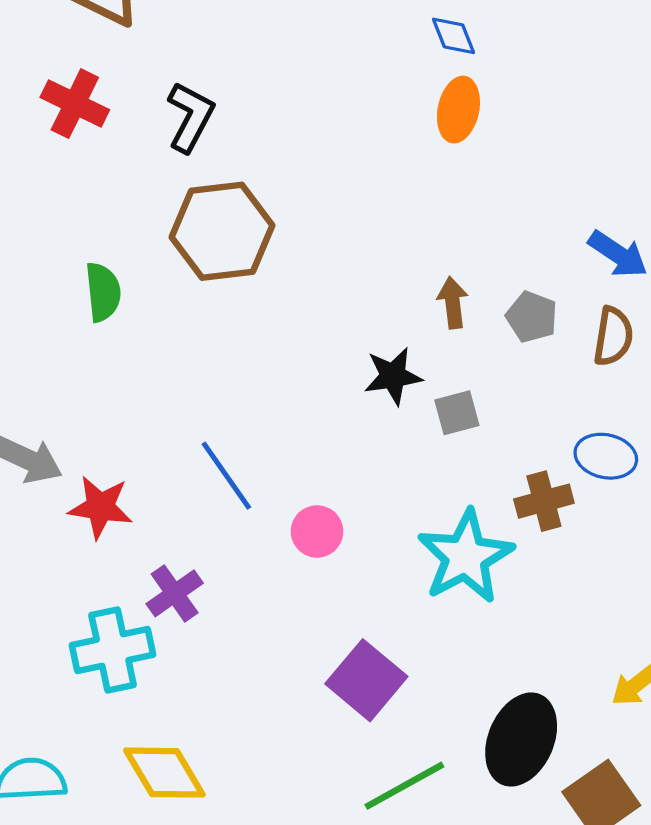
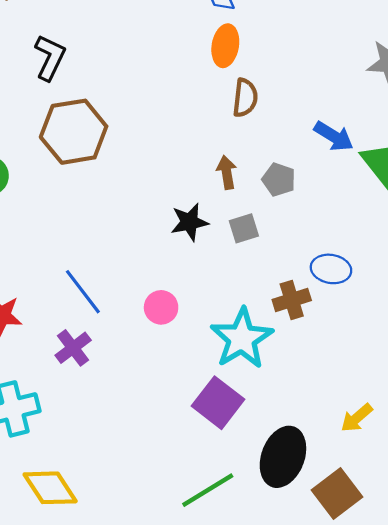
brown semicircle: (613, 336) -> (245, 98), moved
gray square: (457, 413) -> (244, 228), moved
pink circle: (317, 531) -> (161, 307), moved
purple cross: (175, 593) -> (73, 348), moved
purple square: (366, 680) -> (218, 403), moved

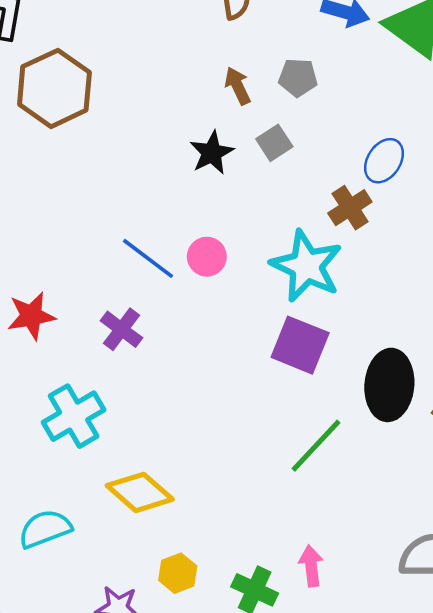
blue ellipse: (331, 269) -> (384, 161), turned -51
blue line: (83, 292) -> (148, 258), moved

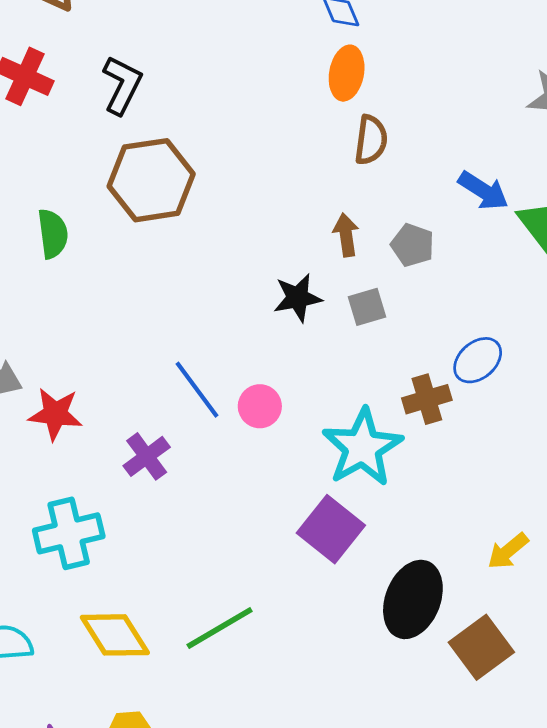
green line: (316, 446) -> (220, 628), moved

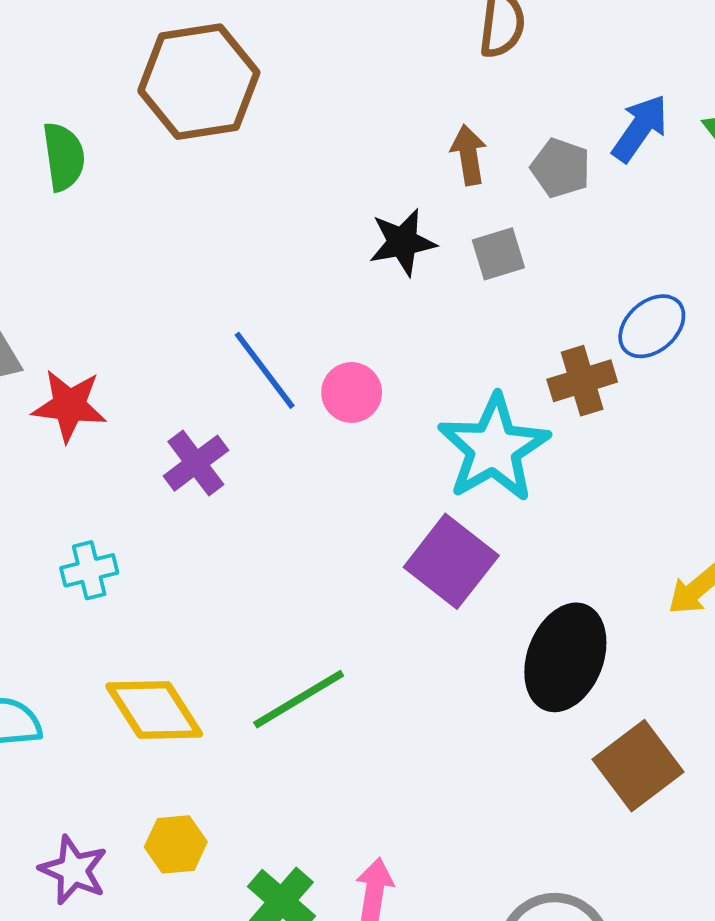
blue arrow: (483, 191) -> (640, 128), moved, turned -87
cyan cross: (69, 533) -> (89, 570), size x0.6
brown square: (481, 647) -> (638, 766), moved

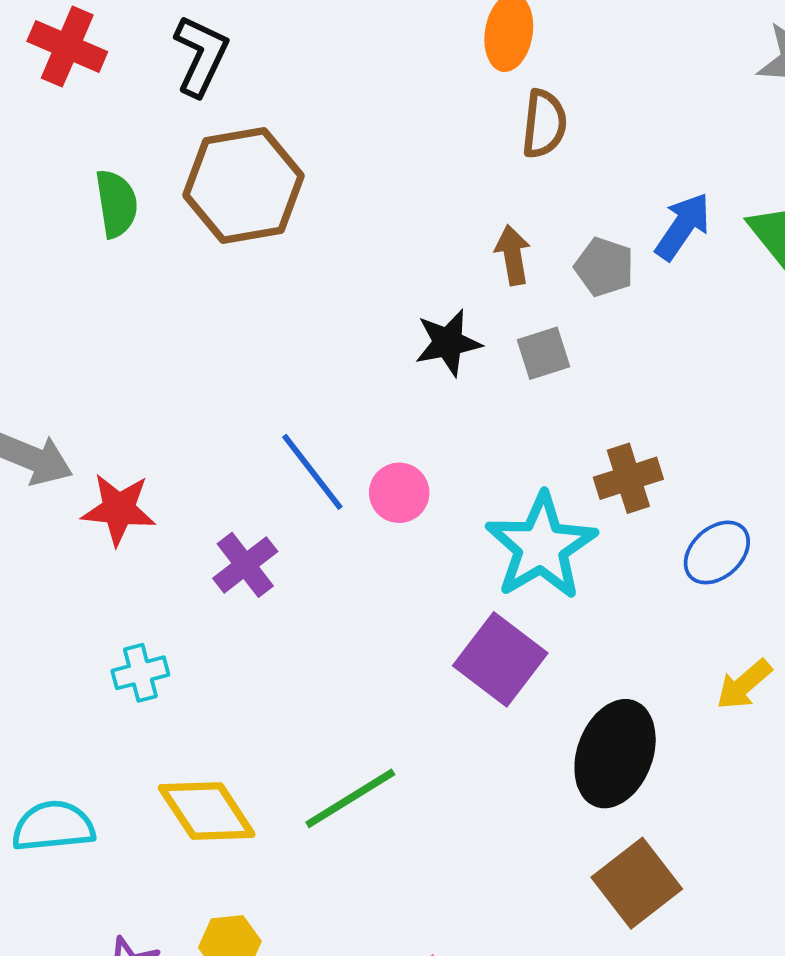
green semicircle: (64, 157) -> (116, 204), moved
blue ellipse: (652, 326) -> (717, 552), moved
brown square: (638, 766) -> (637, 883), moved

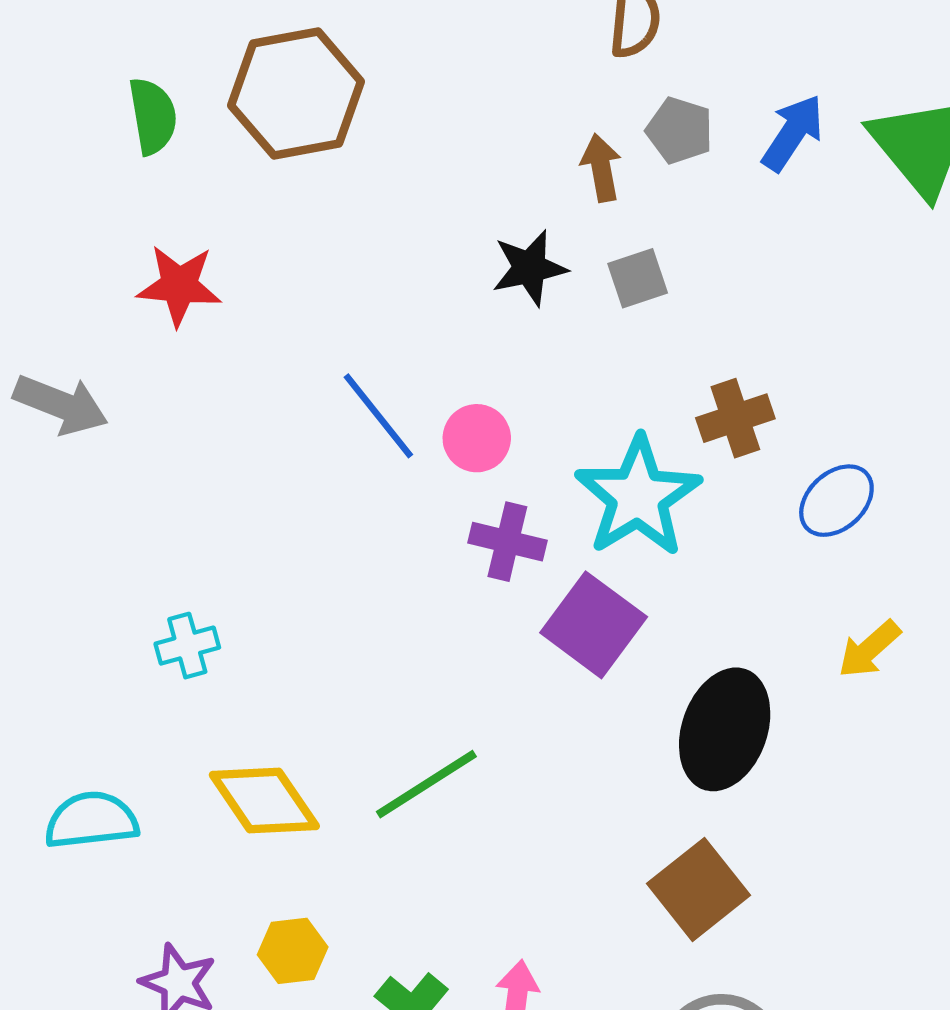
gray pentagon: (604, 267) -> (680, 130), moved
red star: (119, 509) -> (179, 285), moved
purple cross: (245, 565) -> (507, 542), moved, turned -38
brown square: (637, 883) -> (699, 889), moved

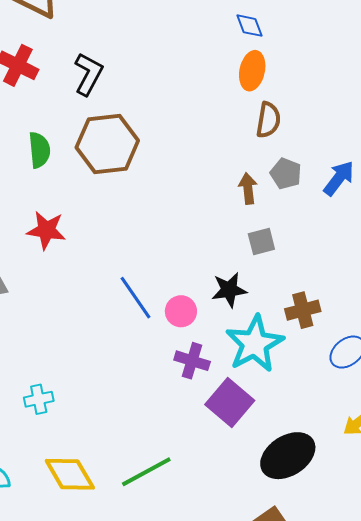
black star: (530, 268) -> (229, 290), moved
black ellipse: (725, 729) -> (288, 456), turned 34

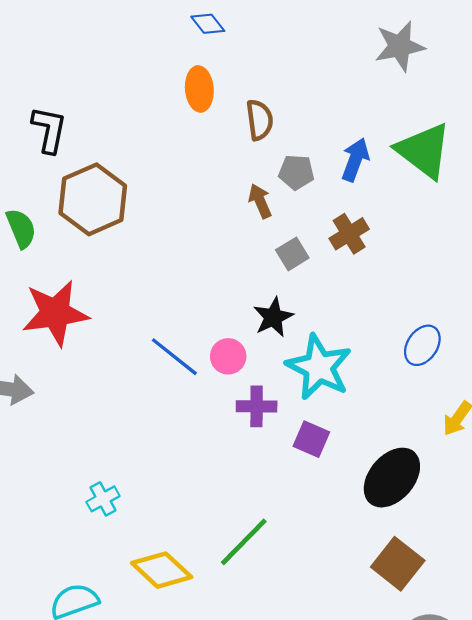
orange ellipse: (252, 71) -> (199, 89), moved
red star: (46, 230) -> (55, 313), size x1.5
brown cross: (303, 310) -> (349, 234), moved
purple square: (230, 402) -> (311, 439), size x0.7

